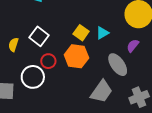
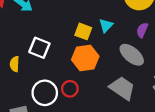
red circle: (48, 61) -> (70, 89), moved
gray trapezoid: (101, 91) -> (122, 88), turned -75

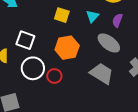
cyan triangle: (106, 25) -> (92, 16), moved
yellow square: (83, 31) -> (62, 15), moved
white circle: (45, 93) -> (33, 68), moved

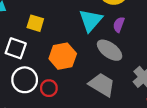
yellow square: (62, 15) -> (35, 23), moved
cyan triangle: (92, 16) -> (91, 20), size x1.6

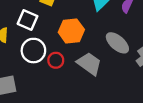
gray ellipse: (110, 50) -> (117, 43), moved
gray trapezoid: (102, 85) -> (89, 64), moved

